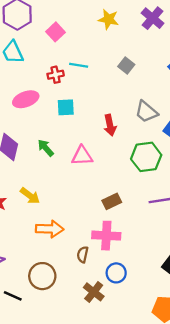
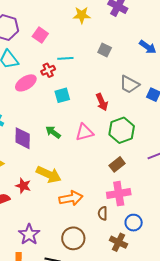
pink ellipse: (26, 99) -> (26, 83), moved
green hexagon: (146, 157) -> (122, 130), moved
yellow arrow: (30, 196) -> (49, 174), size x1.4

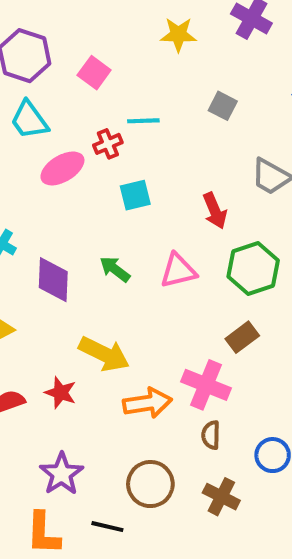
red star: (23, 186) -> (61, 393), moved
pink cross: (119, 194) -> (206, 385), moved, turned 30
brown cross: (118, 242) -> (221, 497), moved

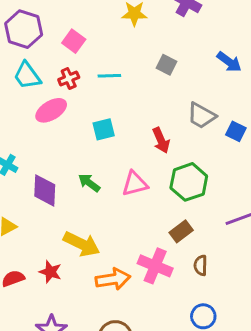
red cross: (108, 144) -> (69, 79), moved
brown semicircle: (211, 435) -> (201, 265), moved

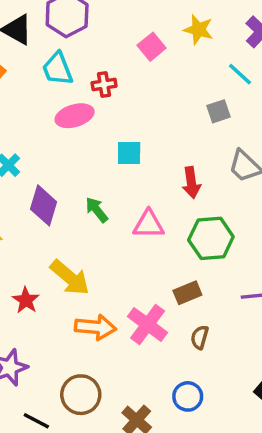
pink square: (74, 41) -> (152, 47), moved
gray square: (166, 65) -> (218, 111), moved, turned 30
cyan line: (109, 76) -> (240, 74), moved, turned 30

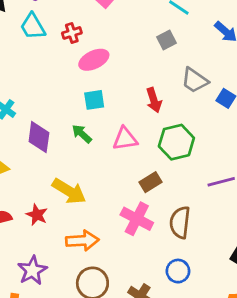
pink ellipse: (75, 116) -> (94, 60), moved
cyan square: (129, 153) -> (94, 100), moved
brown rectangle: (187, 293) -> (150, 182), moved
orange arrow: (95, 327) -> (82, 241), moved
brown semicircle: (200, 337) -> (180, 222), size x1.6

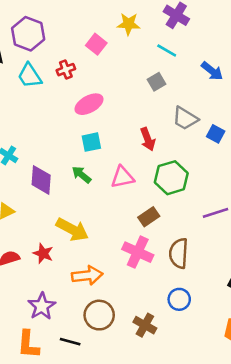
red cross: (72, 33) -> (66, 70), moved

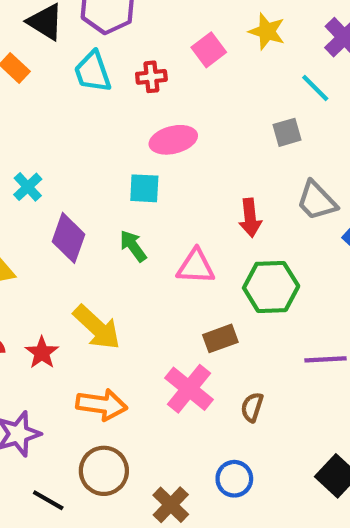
cyan square: (91, 142) -> (144, 188), moved
brown semicircle: (179, 253) -> (252, 407), size x0.6

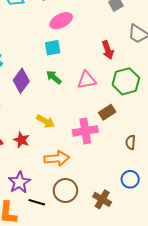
purple diamond: (69, 238) -> (21, 81), turned 30
yellow arrow: (97, 327) -> (45, 121), size x0.7
pink cross: (189, 389) -> (85, 131), moved, turned -35
black line: (48, 500) -> (37, 202), moved

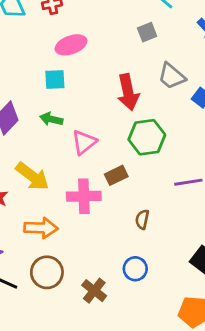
red arrow: (108, 50) -> (128, 92), size x1.4
green arrow: (54, 77) -> (51, 119), turned -35
pink triangle: (87, 80) -> (84, 142), moved, turned -36
yellow arrow: (45, 121) -> (32, 176), size x1.4

